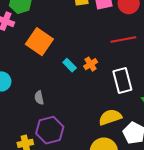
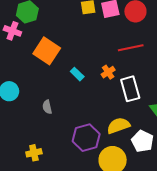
orange cross: (91, 64) -> (108, 72), moved
purple hexagon: (50, 130) -> (86, 138), moved

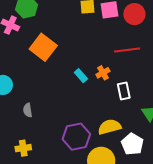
cyan rectangle: (77, 74) -> (81, 76), moved
white rectangle: (130, 89) -> (124, 91), size x0.7
gray semicircle: (47, 107) -> (28, 110), moved

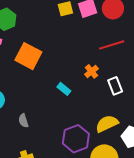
cyan rectangle: (81, 76) -> (64, 89), moved

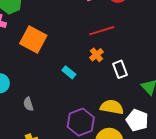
red line: (112, 45) -> (102, 31), moved
yellow semicircle: (107, 124) -> (112, 107), turned 35

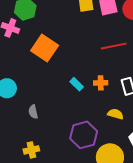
orange cross: (96, 55) -> (101, 83), moved, turned 32
yellow semicircle: (112, 107) -> (115, 114), moved, size x0.7

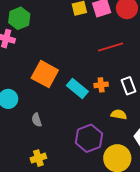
orange square: (45, 48) -> (45, 74), moved
cyan rectangle: (77, 84) -> (77, 88), size x1.5

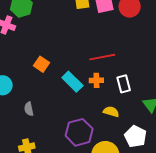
red line: (111, 47) -> (102, 57), moved
orange square: (45, 74) -> (41, 64), size x0.6

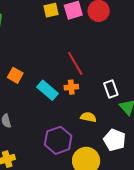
red line: (102, 57) -> (75, 63), turned 75
white rectangle: (124, 84) -> (111, 89), moved

